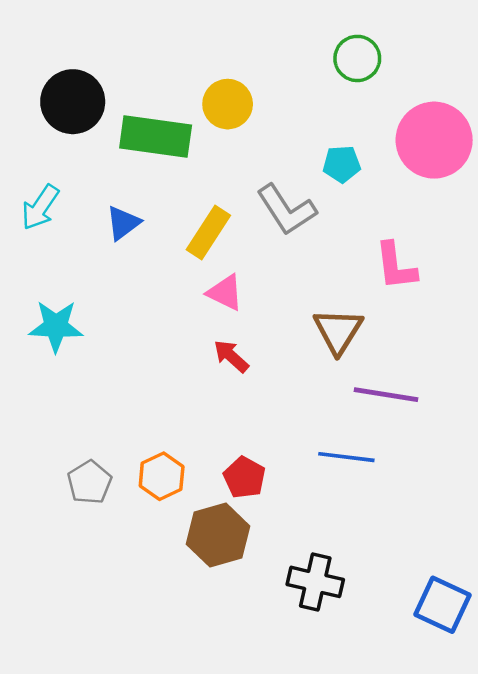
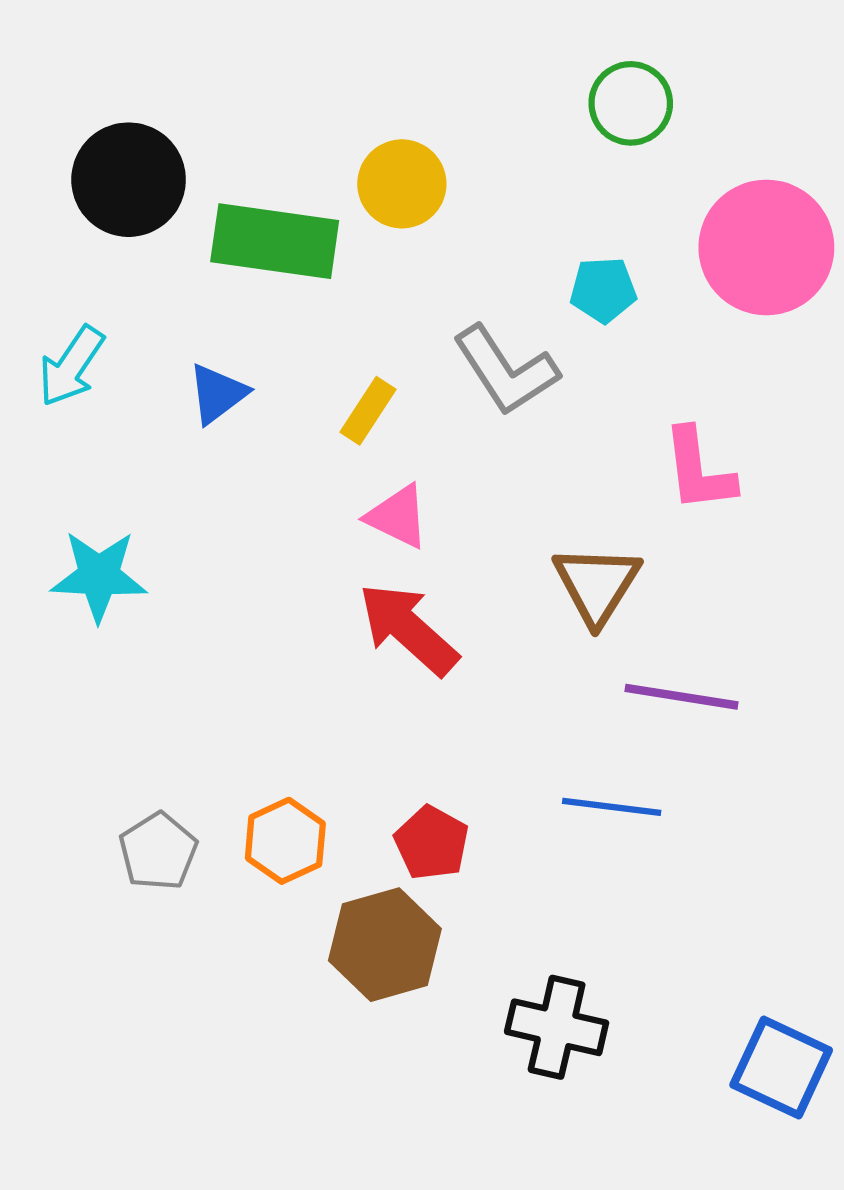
yellow rectangle: (208, 233) -> (368, 411), size x0.7
red arrow: (231, 356) -> (408, 629), size x1.6

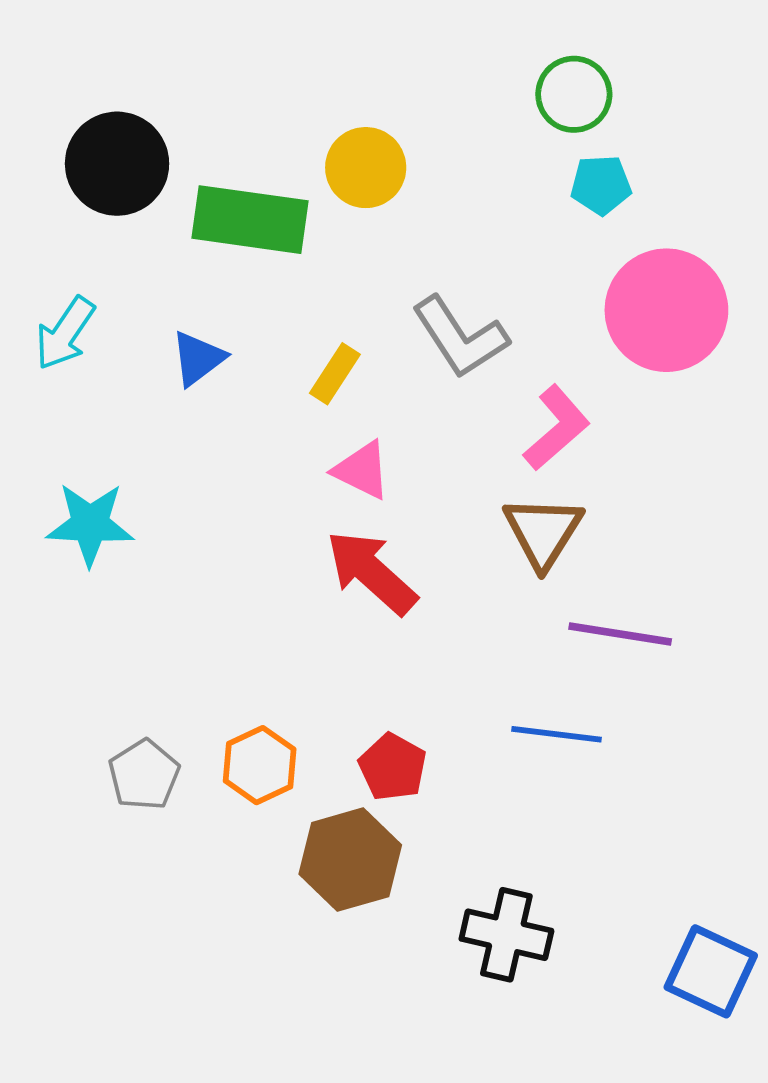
pink circle: (766, 247) -> (666, 310), moved
cyan pentagon: (603, 290) -> (601, 185), moved
pink L-shape: (699, 470) -> (557, 428), moved, turned -124

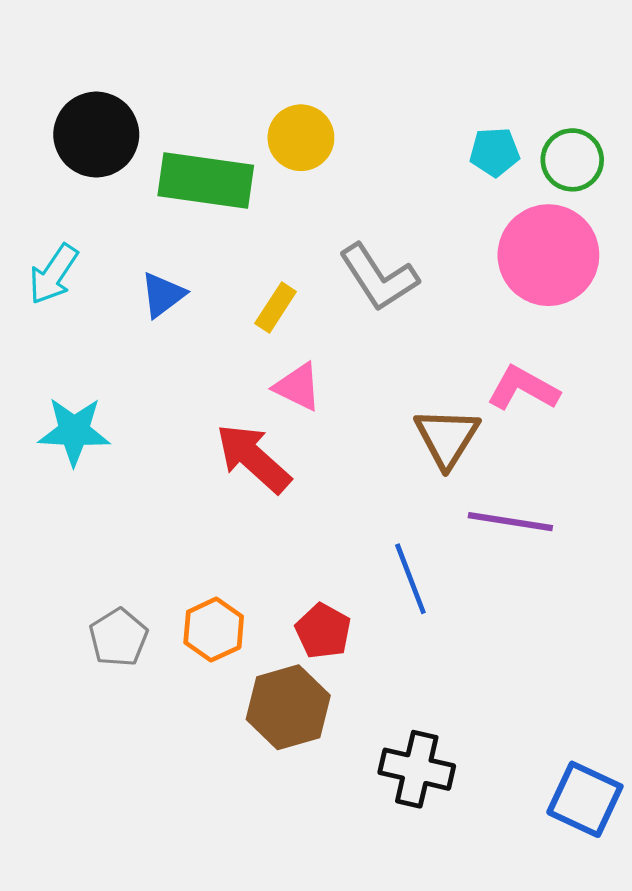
green circle: (574, 94) -> (572, 160), moved
pink L-shape: (557, 428) -> (523, 388), moved, turned -110
red arrow: (371, 572) -> (253, 458), moved
blue line: (557, 734) -> (410, 579), moved, turned 62

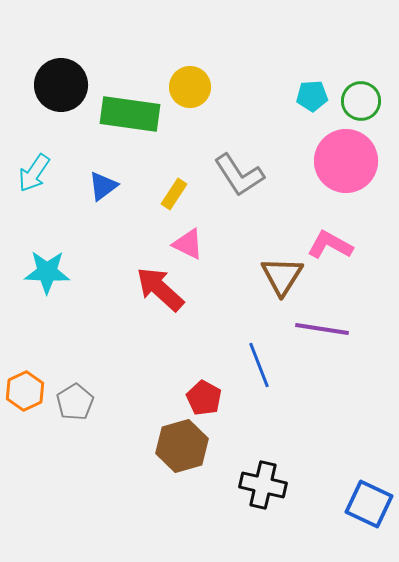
orange hexagon: (214, 630) -> (25, 391), moved

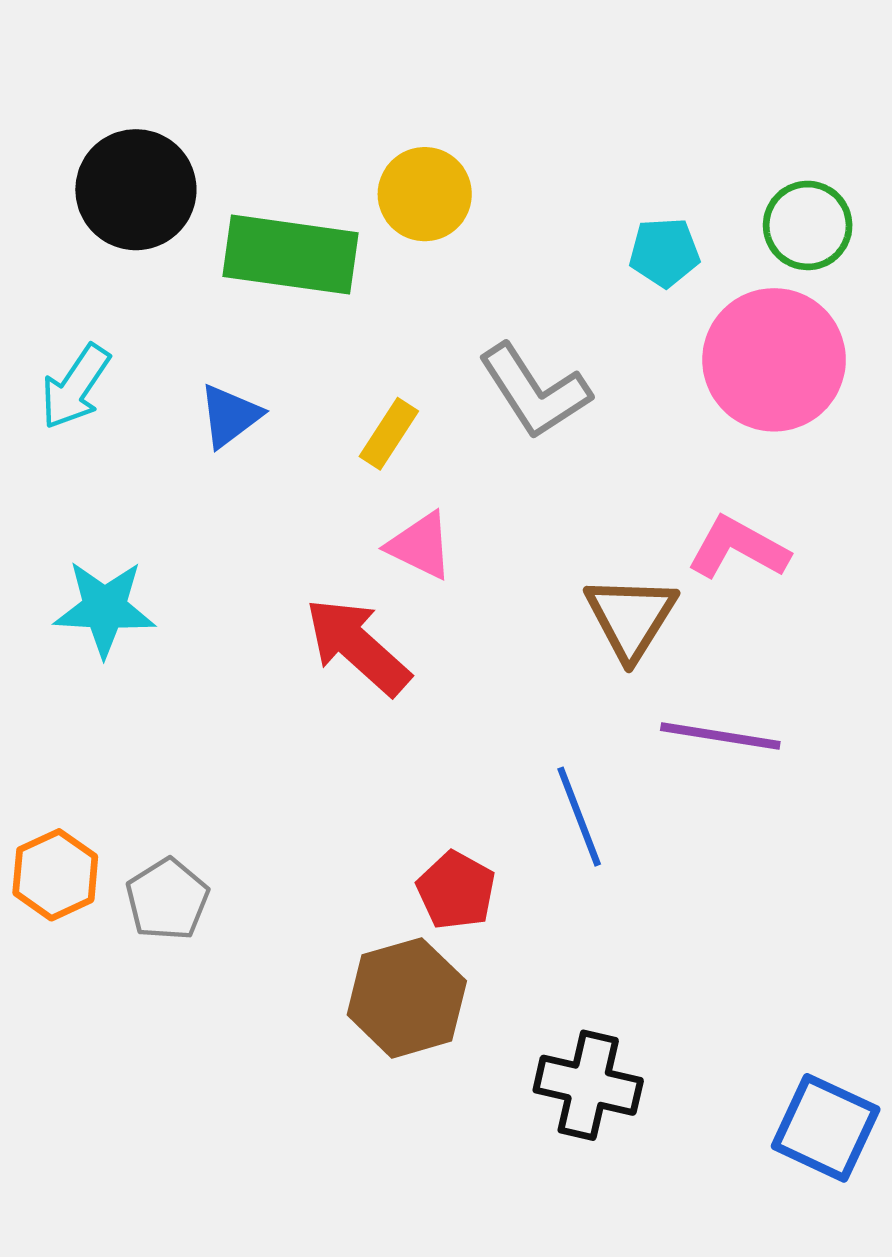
cyan pentagon: (312, 96) -> (664, 252), moved

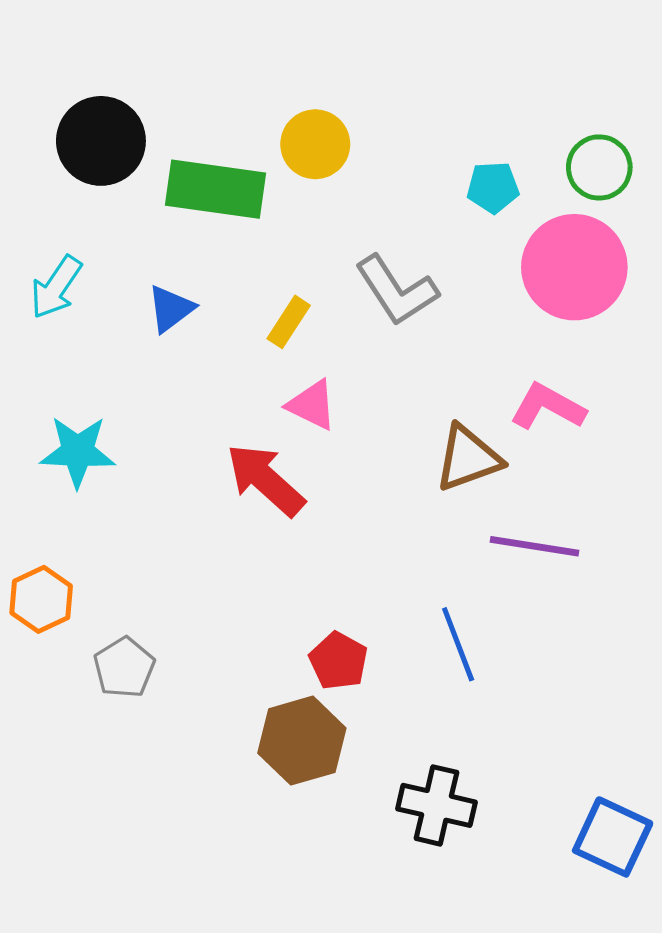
brown triangle: (631, 617) -> (468, 458), turned 38
blue line: (579, 817) -> (458, 644), moved
orange hexagon: (55, 875) -> (41, 599), moved

